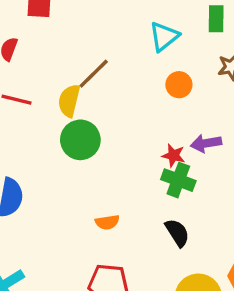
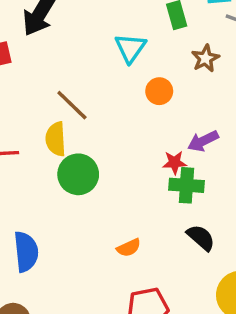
brown line: (94, 74) -> (72, 105), turned -75

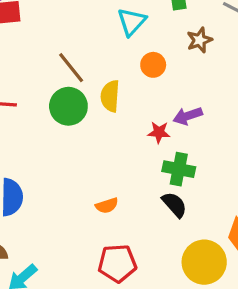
yellow semicircle: (56, 139) -> (110, 96), moved
green circle: (78, 174) -> (68, 106), moved
green cross: (186, 185) -> (179, 169), moved

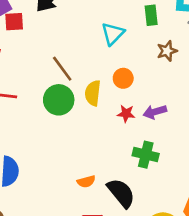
orange circle: (153, 65) -> (123, 78), moved
red star: (159, 132) -> (126, 114), moved
black semicircle: (174, 205) -> (121, 193), moved, size x1.4

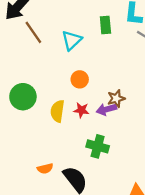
brown star: (167, 51) -> (116, 98), moved
brown line: (62, 69) -> (33, 32), moved
yellow semicircle: (93, 93) -> (57, 111), moved

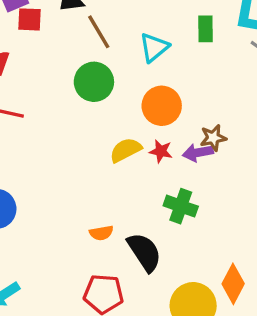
orange circle: (80, 79) -> (162, 106), size x1.5
green circle: (23, 97) -> (94, 82), moved
yellow semicircle: (57, 111) -> (126, 150), turned 50

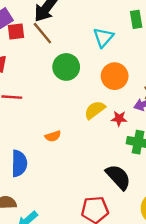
brown line: (99, 32) -> (42, 33), moved
red star: (161, 151) -> (119, 118), moved
orange semicircle: (101, 233) -> (53, 136), moved

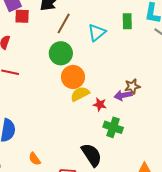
brown line: (42, 33) -> (64, 23), moved, turned 60
orange circle: (115, 76) -> (73, 77), moved
orange semicircle: (53, 136) -> (35, 159), moved, turned 64

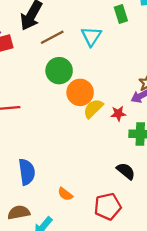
brown line: (64, 23) -> (52, 37), turned 50
black semicircle: (92, 155) -> (126, 171), size x0.7

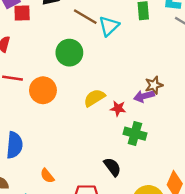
brown line: (52, 37) -> (85, 17), moved, turned 45
orange circle: (80, 92) -> (43, 90), moved

